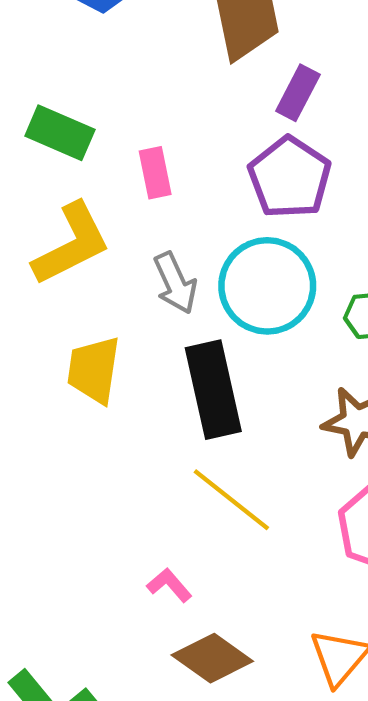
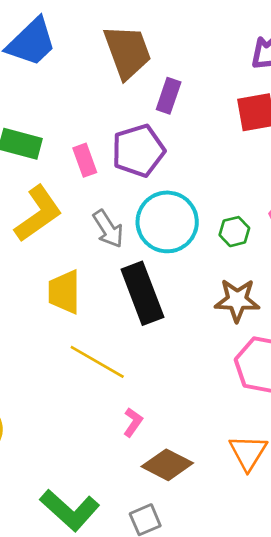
purple pentagon: (290, 177) -> (138, 151), moved, turned 30
yellow line: (231, 500) -> (97, 362), moved
pink L-shape: (169, 585) -> (133, 422), turned 84

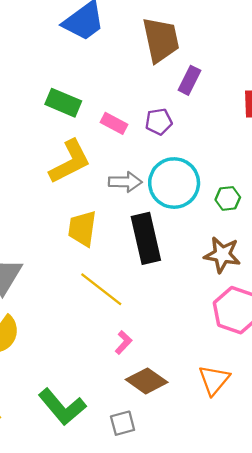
purple pentagon: (138, 151) -> (159, 122), size x0.6
pink rectangle: (85, 160) -> (114, 123), turned -50
gray arrow: (108, 229) -> (125, 182), turned -64

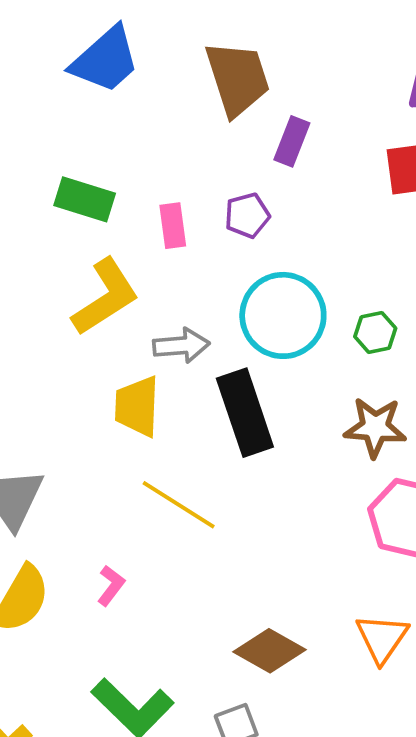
pink rectangle: (114, 123) -> (173, 226), turned 60
gray arrow: (125, 182) -> (181, 346), moved
pink L-shape: (123, 342) -> (111, 586), moved

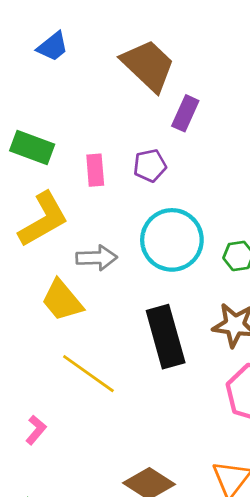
blue trapezoid: (105, 60) -> (53, 47), size x0.6
brown trapezoid: (237, 78) -> (148, 65), turned -32
yellow trapezoid: (137, 406) -> (62, 300), turned -45
black rectangle: (245, 413) -> (166, 337), moved

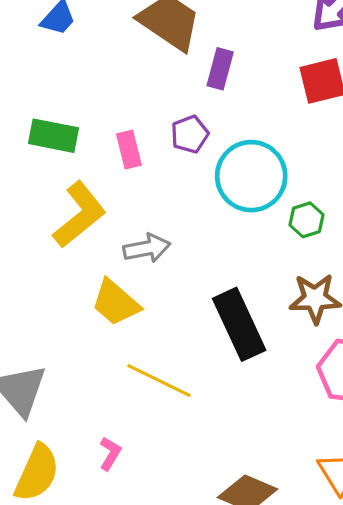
cyan circle: (172, 240) -> (251, 176), moved

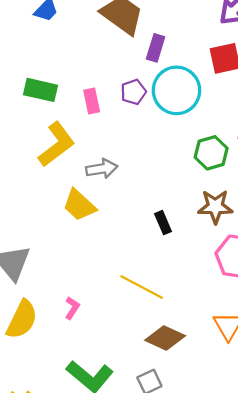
cyan circle: (251, 176) -> (177, 90), moved
green hexagon: (306, 220) -> (211, 153), size x1.4
black rectangle: (239, 324) -> (163, 223), size x0.5
yellow line: (159, 380) -> (142, 287), moved

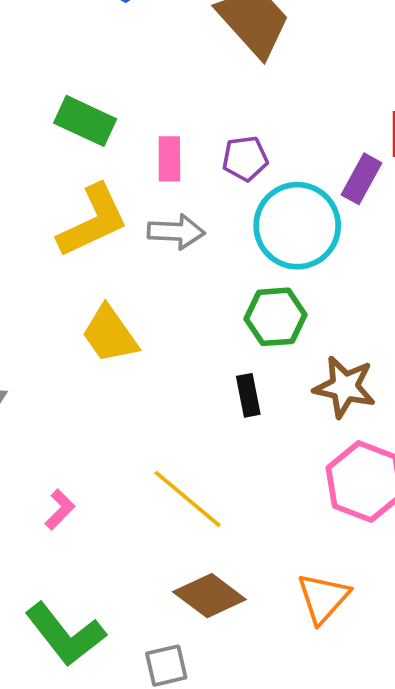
purple rectangle: (156, 48) -> (362, 179), moved
cyan circle: (177, 90) -> (297, 226), moved
green hexagon: (211, 153) -> (276, 317), moved
gray arrow: (102, 169) -> (176, 232), moved

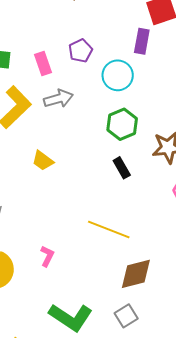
cyan circle: (297, 226) -> (118, 75), size x0.7
yellow trapezoid: (110, 334) -> (43, 161), size x0.7
brown diamond: (209, 596) -> (136, 274), turned -33

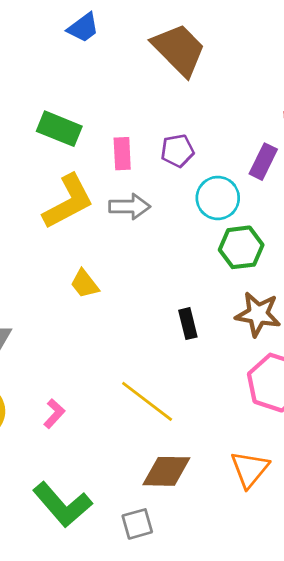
green hexagon: (122, 124) -> (241, 247), moved

